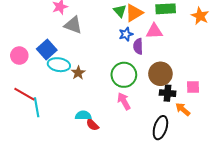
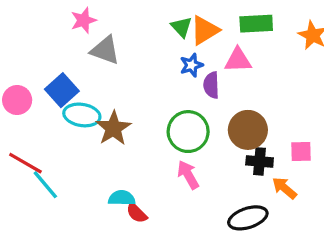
brown star: (78, 73) -> (113, 128), size x1.5
cyan line: (37, 107) -> (45, 185), turned -30
black ellipse: (160, 128) -> (248, 218), turned 55

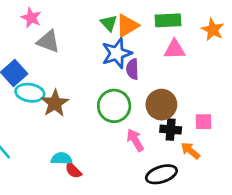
pink star: (84, 20) -> (31, 18), turned -30
pink triangle: (238, 60) -> (175, 49), moved
blue star: (191, 65) -> (117, 53), size x1.6
pink arrow: (188, 175) -> (135, 140), moved

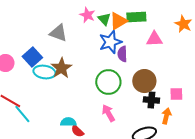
pink star: (31, 18) -> (87, 15), moved
green rectangle: (168, 20) -> (136, 17), moved
brown star: (55, 103) -> (61, 68), moved
pink arrow: (135, 140) -> (108, 113), moved
orange arrow: (190, 151) -> (166, 116), turned 63

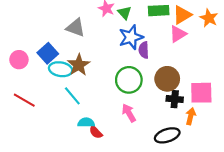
orange triangle: (118, 21) -> (182, 15), moved
pink triangle: (154, 39) -> (178, 34), turned -30
pink square: (176, 94) -> (201, 93), size x1.6
cyan line: (22, 114) -> (72, 96), moved

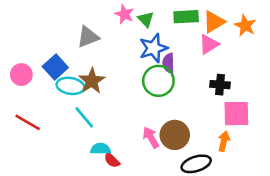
gray triangle: (75, 28) -> (88, 37), turned -42
brown circle: (167, 79) -> (175, 135), moved
green circle: (129, 80) -> (158, 81), moved
black cross: (175, 99) -> (220, 85), moved

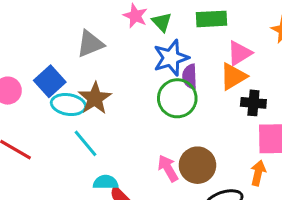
orange triangle: (214, 22) -> (233, 77), moved

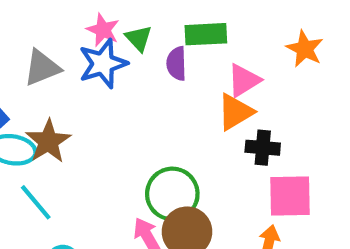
blue star: (171, 58) -> (103, 64), moved
purple semicircle: (190, 77) -> (176, 64), moved
green circle: (177, 98) -> (172, 194), moved

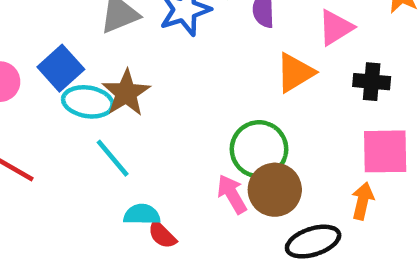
orange triangle: (235, 112) -> (295, 73), moved
black cross: (263, 148) -> (372, 82), moved

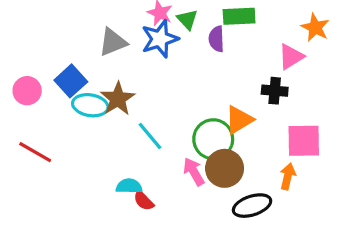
pink triangle: (336, 28) -> (291, 57), moved
orange triangle: (295, 73) -> (239, 120), moved
black cross: (372, 82) -> (275, 91), moved
cyan line: (113, 158) -> (150, 136), moved

